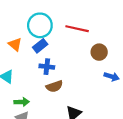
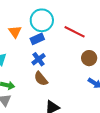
blue cross: (47, 67) -> (38, 59), turned 32
brown semicircle: (54, 86) -> (41, 79), turned 56

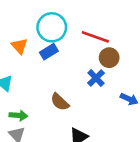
brown circle: (89, 58) -> (109, 58), moved
blue cross: (38, 59) -> (96, 78), moved

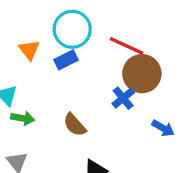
brown circle: (109, 58) -> (142, 74), size x1.5
green arrow: (18, 115) -> (23, 118), moved

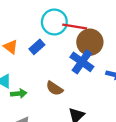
cyan circle: (72, 29) -> (54, 22), moved
blue cross: (123, 98) -> (82, 62), size x1.5

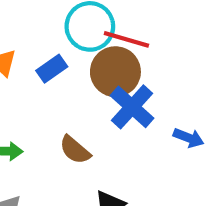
brown circle: (90, 42) -> (115, 72), moved

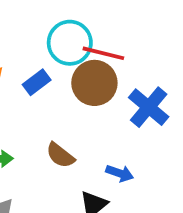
blue cross: (132, 107) -> (149, 107), moved
blue arrow: (189, 138) -> (120, 173), moved

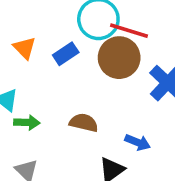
brown semicircle: (60, 155) -> (84, 123), turned 152

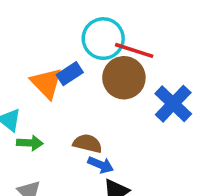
orange triangle: (25, 48) -> (47, 83), moved, size x1.4
blue arrow: (138, 142) -> (101, 165), moved

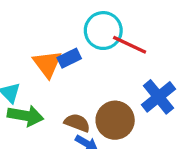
brown circle: (124, 78) -> (115, 120), moved
green arrow: (30, 143) -> (26, 116), size x1.5

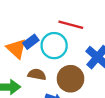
cyan circle: (103, 31) -> (54, 46), moved
brown semicircle: (77, 123) -> (37, 74), moved

